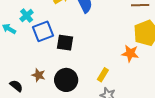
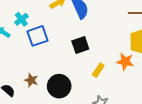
black square: (65, 43) -> (80, 45), moved, turned -30
yellow rectangle: (103, 75) -> (98, 70), moved

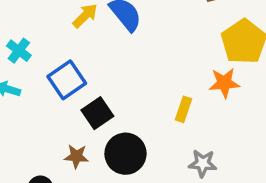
cyan cross: (21, 19) -> (19, 51), moved
black square: (80, 45) -> (97, 113), moved

